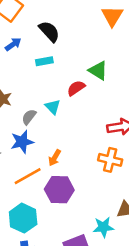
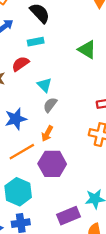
red semicircle: (76, 88) -> (20, 64), moved
gray semicircle: (29, 117) -> (50, 105), moved

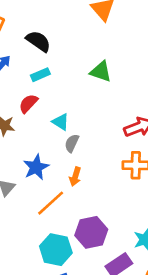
purple hexagon: (52, 164) -> (91, 232), moved

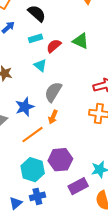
red semicircle: (28, 103) -> (54, 46), moved
cyan triangle: (61, 122) -> (40, 65), moved
gray semicircle: (72, 143) -> (53, 92), size x1.5

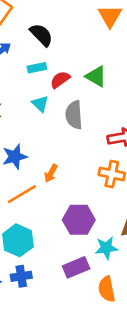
gray semicircle: (53, 92) -> (74, 115), moved, turned -40
purple hexagon: (60, 160) -> (79, 220), moved

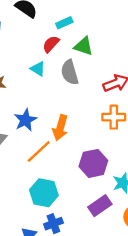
cyan rectangle: (37, 68) -> (64, 23), moved
green triangle: (96, 76) -> (84, 46), moved
orange arrow: (51, 173) -> (60, 128), size x1.5

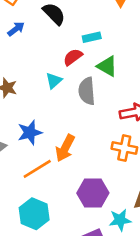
cyan triangle: (38, 69) -> (54, 81), turned 35

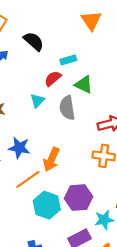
blue star: (30, 132) -> (19, 148), turned 30
cyan hexagon: (34, 214) -> (47, 205), moved

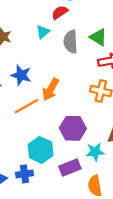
green triangle: (84, 85) -> (98, 37), moved
cyan hexagon: (47, 205) -> (41, 150), moved

